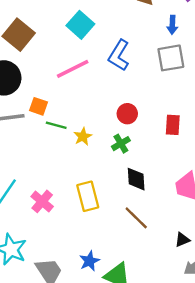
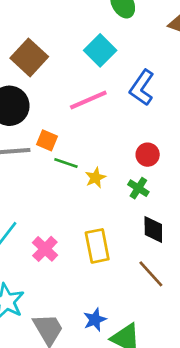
green cross: (121, 144) -> (138, 188), turned -30

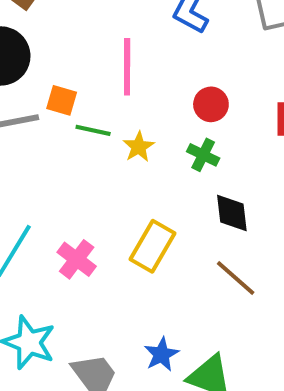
pink line: (88, 100) -> (127, 67), moved, turned -60
yellow rectangle: (97, 246) -> (152, 246), turned 48

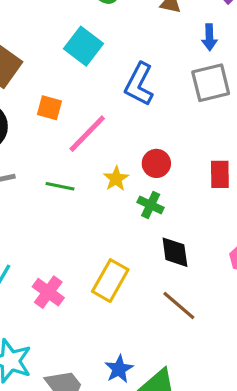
pink line: (127, 67) -> (87, 134), turned 45
orange square: (62, 100) -> (49, 108), moved
yellow star: (139, 147) -> (116, 179), moved

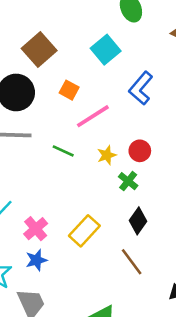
black diamond: (175, 252) -> (138, 221), turned 30
blue star: (119, 369) -> (36, 260), moved

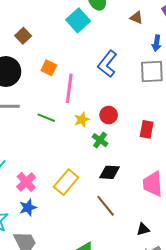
brown square: (39, 50) -> (23, 36), size x0.6
cyan square: (106, 50) -> (78, 20), moved
pink line: (93, 116) -> (69, 88), turned -48
black diamond: (138, 221) -> (109, 172), turned 60

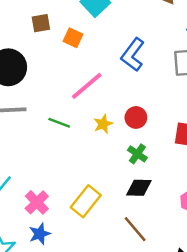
brown square: (23, 36) -> (41, 23), moved, turned 35
orange square: (49, 68) -> (73, 38), moved
pink line: (69, 88) -> (87, 86), turned 44
green cross: (100, 140) -> (137, 154), moved

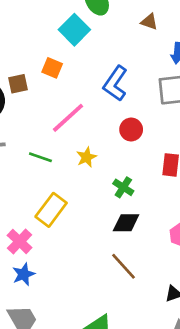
brown square: (41, 23) -> (18, 84), moved
red circle: (136, 117) -> (131, 130), moved
yellow rectangle: (86, 201) -> (51, 210), moved

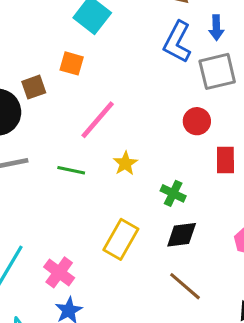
blue L-shape: (115, 84) -> (177, 42), moved
red circle: (131, 130) -> (197, 121), moved
yellow rectangle: (51, 210) -> (121, 239), moved

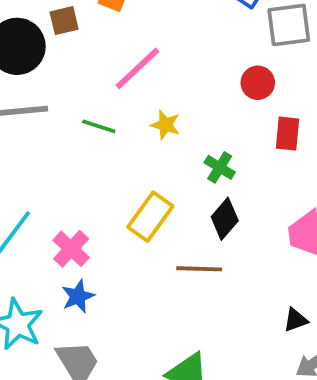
yellow star: (125, 163) -> (165, 125), turned -30
black diamond: (182, 235) -> (225, 219), turned -48
brown line: (185, 286) -> (199, 269), moved, turned -45

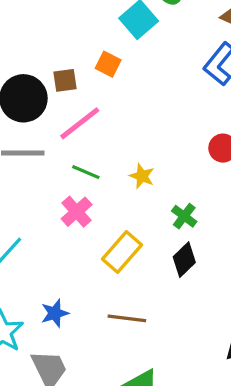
pink line: (137, 68) -> (80, 123), moved
pink cross: (71, 249) -> (77, 212), moved
brown line: (199, 269) -> (127, 318), moved

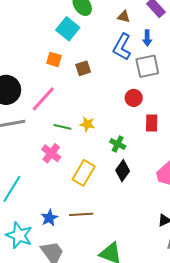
brown square: (65, 80) -> (83, 68), moved
green line: (86, 172) -> (62, 127), moved
brown line: (127, 318) -> (81, 214), moved

